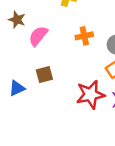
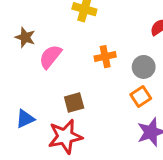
brown square: (44, 75) -> (74, 102), moved
red star: (91, 95) -> (65, 137), moved

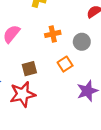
orange square: (141, 97) -> (65, 64), moved

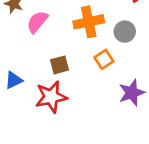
orange cross: (53, 34) -> (89, 22), size x1.5

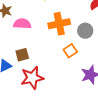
pink semicircle: (37, 22) -> (22, 24), turned 54
brown square: (59, 65) -> (22, 55), moved

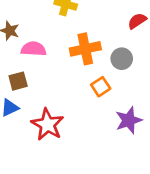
brown square: (22, 55) -> (18, 81), moved
red star: (32, 78) -> (47, 124), turned -30

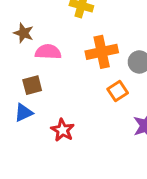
red star: (47, 124) -> (63, 130), size x0.7

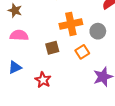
pink semicircle: (48, 52) -> (19, 35), moved
brown square: (32, 85) -> (52, 48), moved

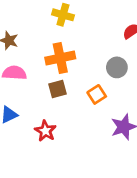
orange cross: (71, 24) -> (60, 58), moved

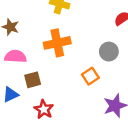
brown square: (58, 89) -> (33, 80), moved

